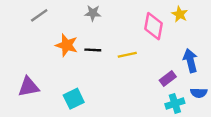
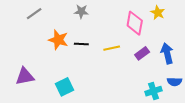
purple rectangle: (168, 78) -> (142, 53), moved

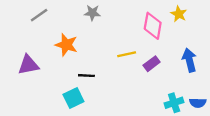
black line: (81, 44) -> (86, 76), moved
purple rectangle: (142, 53) -> (152, 64), moved
purple triangle: (25, 76) -> (28, 65), moved
blue semicircle: (174, 82) -> (198, 103), moved

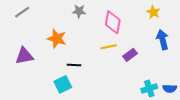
gray line: (39, 15) -> (22, 12), moved
pink diamond: (153, 26) -> (113, 22), moved
blue arrow: (189, 60) -> (163, 40), moved

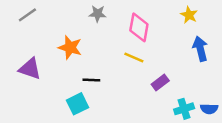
yellow line: (109, 47) -> (134, 57), turned 35
purple rectangle: (130, 55) -> (160, 83), moved
purple triangle: (24, 56) -> (30, 69), turned 30

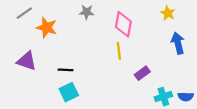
orange star: (70, 47) -> (47, 28), moved
yellow line: (134, 57) -> (119, 51), turned 60
black line: (91, 80) -> (65, 70), moved

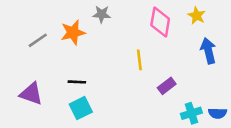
gray line: (24, 13) -> (38, 40), moved
pink diamond: (123, 24) -> (160, 22), moved
orange star: (47, 28) -> (73, 32), moved, turned -30
purple triangle: (27, 61) -> (31, 94), moved

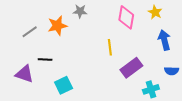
black line: (77, 82) -> (45, 60), moved
purple rectangle: (167, 86) -> (131, 68), size x1.5
blue semicircle: (217, 113) -> (172, 71), moved

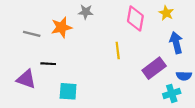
gray line: (30, 32) -> (32, 34), turned 49
purple rectangle: (131, 68) -> (154, 68), moved
cyan square: (64, 85) -> (68, 91), turned 30
cyan cross: (151, 89) -> (172, 93), moved

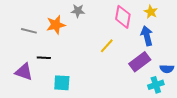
blue arrow: (176, 43) -> (147, 36), moved
yellow line: (118, 50) -> (107, 46), turned 49

